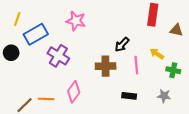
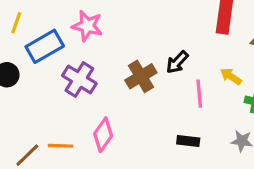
pink star: (76, 21) -> (87, 26), moved
brown cross: (106, 66) -> (141, 76), moved, turned -30

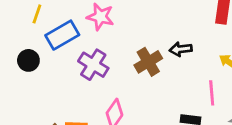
black arrow: (177, 62) -> (181, 49), turned 40
pink line: (199, 94) -> (212, 93), moved

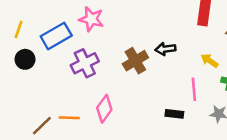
yellow line: (37, 14) -> (19, 29), moved
purple cross: (93, 65) -> (85, 63), turned 32

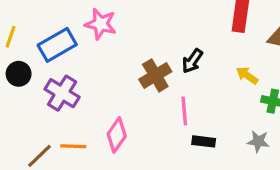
black arrow: (165, 49) -> (192, 61), turned -48
purple cross: (85, 63) -> (62, 93), moved, turned -32
pink line: (194, 89) -> (184, 111), moved

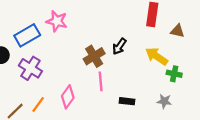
yellow arrow: (247, 75) -> (157, 56), size x1.5
pink line: (184, 111) -> (101, 81), moved
orange line: (73, 146) -> (38, 105), turned -56

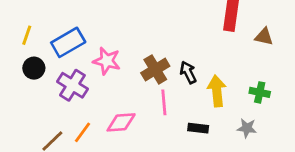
pink star: (57, 21) -> (107, 61), moved
black arrow: (119, 46) -> (188, 72), moved, turned 119
yellow arrow: (157, 56) -> (217, 91), moved, turned 50
pink diamond: (68, 97) -> (121, 122), turned 50

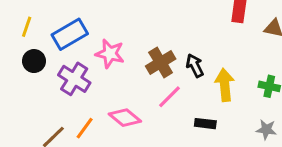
pink line: (164, 102) -> (170, 97), turned 50
pink diamond: (121, 122) -> (125, 118), turned 44
gray star: (247, 128) -> (266, 130), moved

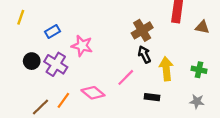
yellow line: (27, 27) -> (21, 17), moved
blue rectangle: (70, 34) -> (52, 32), size x0.6
black circle: (34, 61) -> (32, 61), moved
brown cross: (161, 63) -> (142, 30), moved

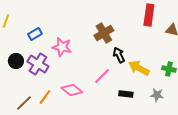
brown cross: (142, 30) -> (104, 33), moved
yellow arrow: (166, 69) -> (139, 68), turned -55
gray star: (197, 101) -> (157, 95), moved

